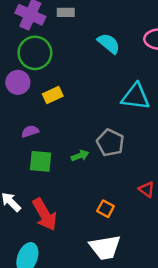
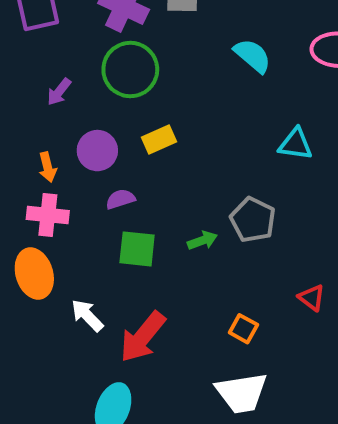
purple circle: (18, 82) -> (97, 151), moved
cyan triangle: (135, 97) -> (295, 144), size x0.7
red arrow: (45, 214) -> (143, 337), turned 68

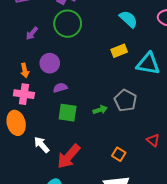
yellow rectangle: (159, 140) -> (119, 51), moved
cyan triangle: (295, 144) -> (148, 64), size x1.4

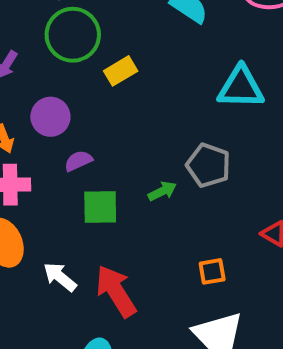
yellow rectangle: (119, 51) -> (121, 71), moved
orange square: (119, 154) -> (212, 271), turned -32
red arrow: (69, 156) -> (116, 291), turned 116

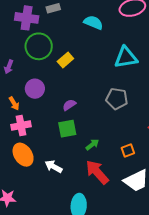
purple semicircle: (78, 161) -> (69, 105), moved
green arrow: (162, 191) -> (92, 145), moved
red arrow: (116, 291) -> (97, 172), moved

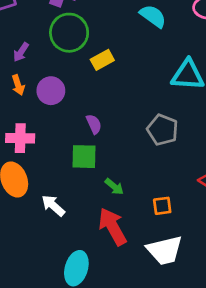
orange arrow: (14, 103) -> (18, 85), moved
purple semicircle: (69, 105) -> (94, 124), turned 88
green arrow: (92, 145) -> (114, 187), turned 64

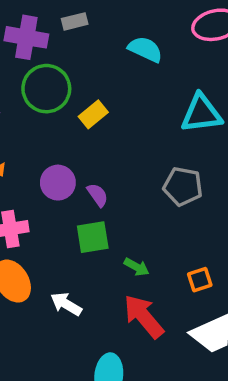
purple circle: (51, 91) -> (58, 183), moved

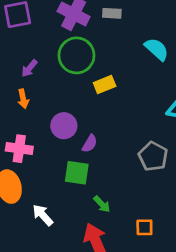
purple semicircle: (98, 195) -> (90, 143), turned 48

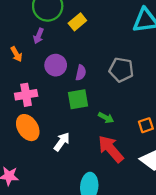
purple arrow: (29, 68) -> (39, 36), moved
gray pentagon: (153, 156) -> (121, 70), moved
white arrow: (43, 215) -> (62, 142), turned 96

